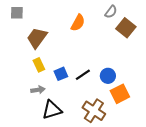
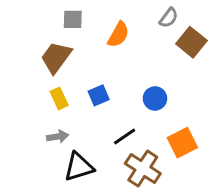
gray square: (17, 13) -> (73, 19), moved
blue square: (61, 74) -> (99, 95), moved
black line: (83, 75) -> (125, 137), moved
blue circle: (108, 76) -> (155, 98), moved

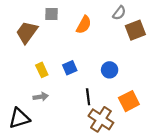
brown square: (191, 42) -> (135, 30), turned 30
brown trapezoid: (56, 57) -> (27, 32), moved
black line: (125, 137) -> (88, 97), turned -63
black triangle: (79, 167) -> (19, 118), moved

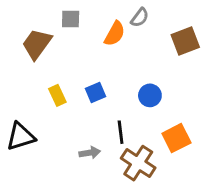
gray semicircle: (119, 13) -> (140, 17), moved
gray arrow: (41, 97) -> (90, 153), moved
black triangle: (19, 118) -> (21, 137), moved

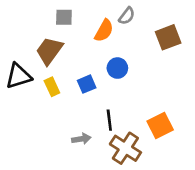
brown trapezoid: (37, 44) -> (49, 51), moved
blue circle: (150, 95) -> (117, 68), moved
black triangle: (21, 137) -> (18, 76), moved

